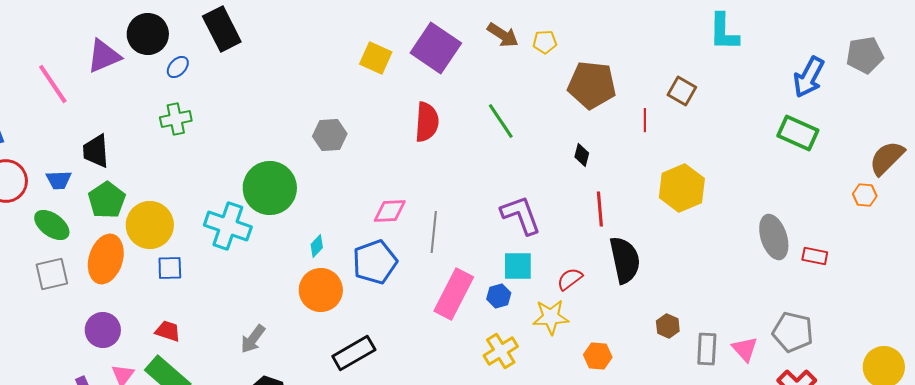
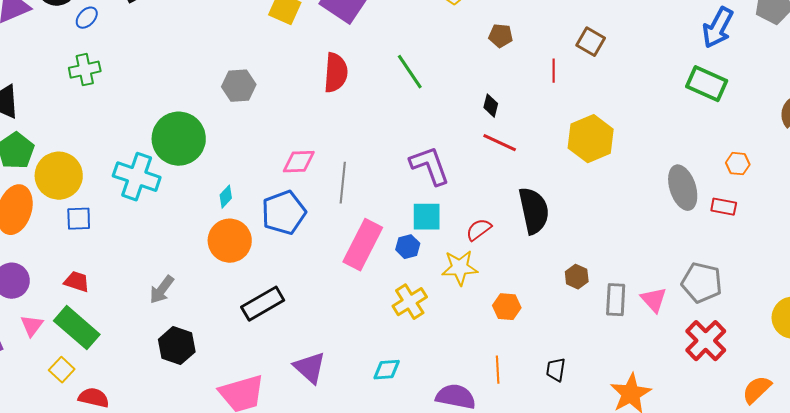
brown pentagon: (592, 85) -> (501, 36), size x0.5
orange hexagon: (865, 195) -> (738, 164), moved
red line: (600, 209) -> (500, 143), moved, turned -60

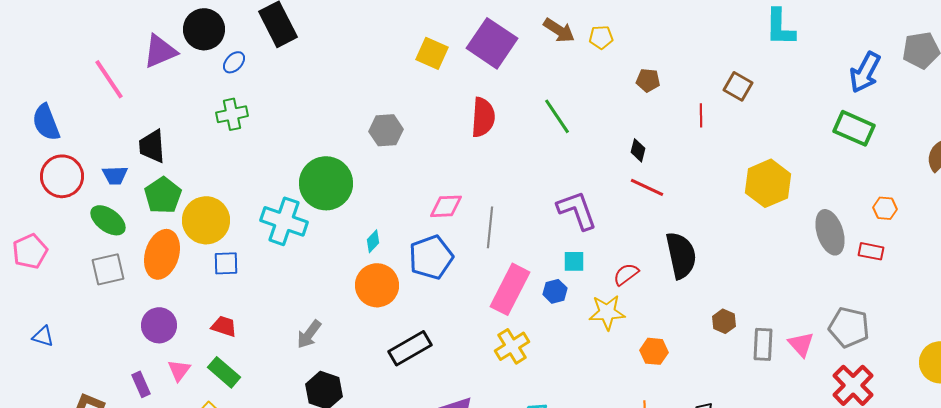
yellow hexagon: (591, 139) -> (768, 183), moved
cyan square: (427, 217) -> (574, 261), size x0.7
yellow cross: (410, 302) -> (512, 346), moved
green rectangle: (77, 328) -> (224, 372), size x0.7

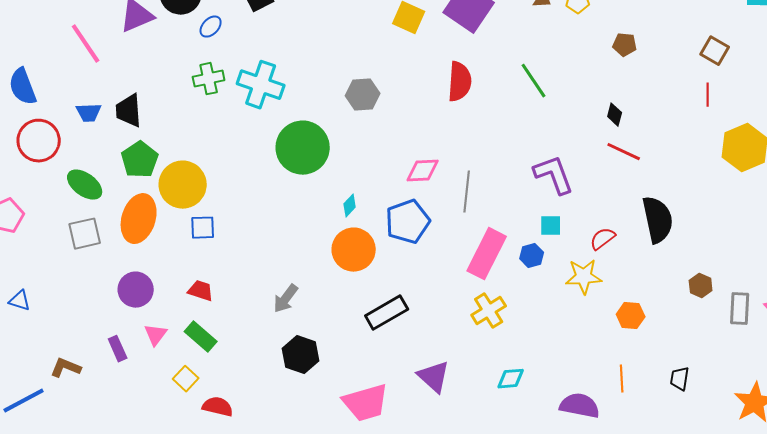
red line: (701, 115) -> (708, 95), moved
blue trapezoid: (115, 175) -> (89, 113), moved
cyan cross: (284, 221) -> (261, 85), moved

